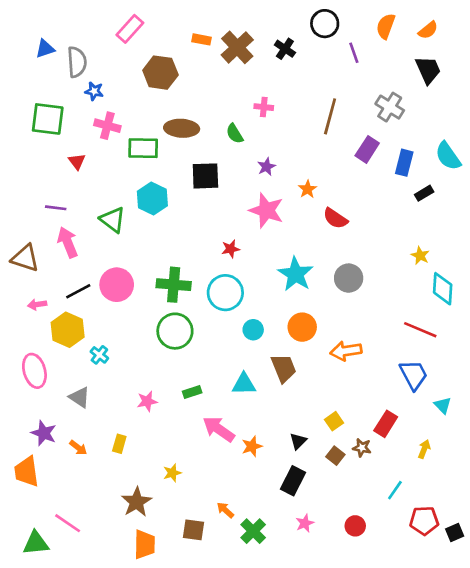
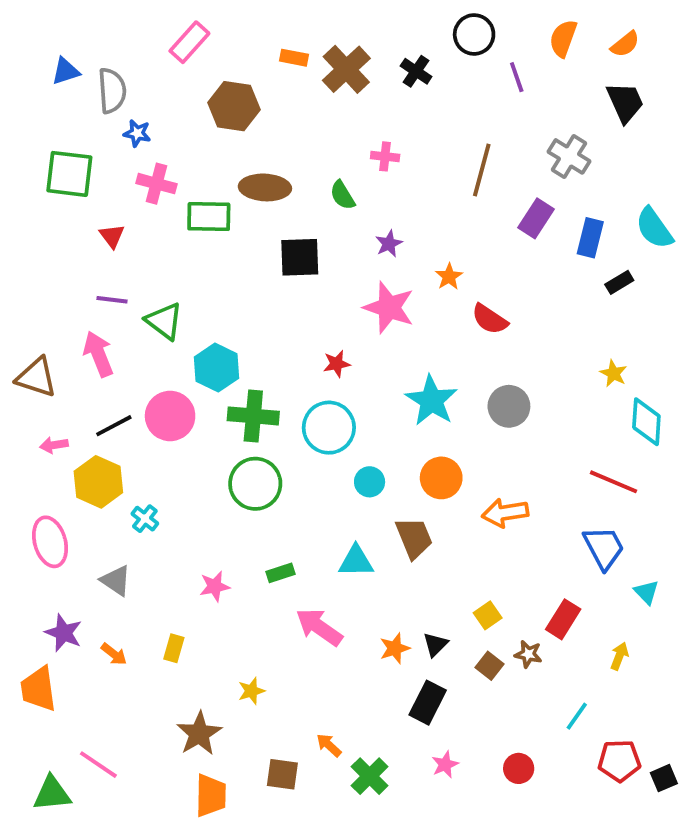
cyan hexagon: (152, 199) -> (217, 368), moved
purple line: (56, 208) -> (112, 300), moved
orange star: (252, 446) -> (395, 648), moved

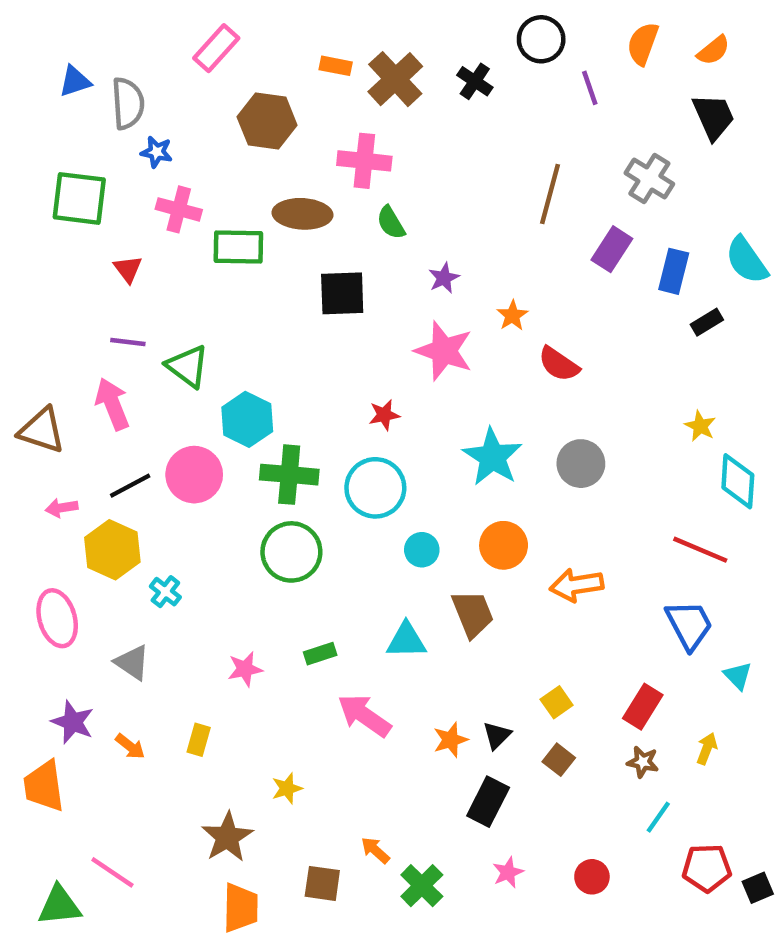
pink cross: (385, 156) -> (364, 161), moved, size x1.6
brown star: (528, 654) -> (643, 762), moved

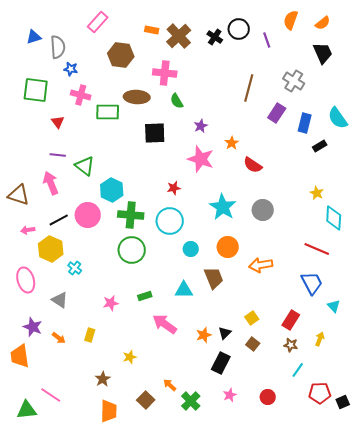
black circle: (541, 39) -> (239, 29), moved
brown star: (227, 837) -> (103, 379), size x0.7
brown square: (322, 883) -> (146, 400), turned 36

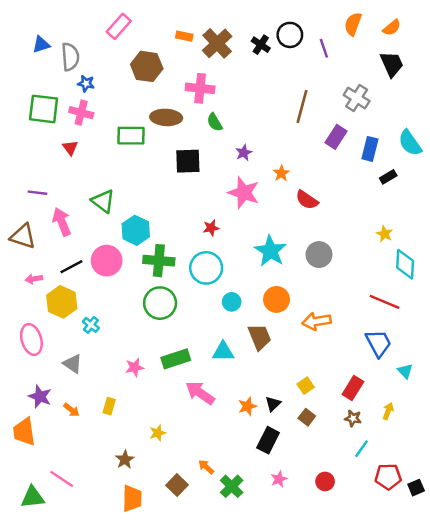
pink cross: (81, 95) -> (81, 113), moved
purple line: (58, 155) -> (37, 193), moved
green rectangle: (145, 296) -> (176, 359), size x1.6

